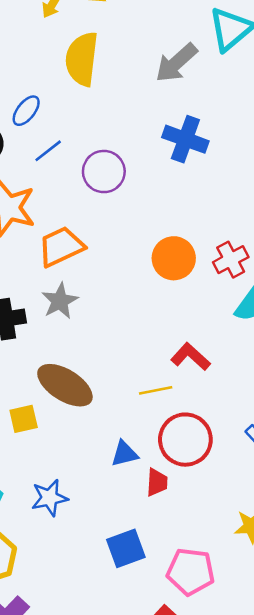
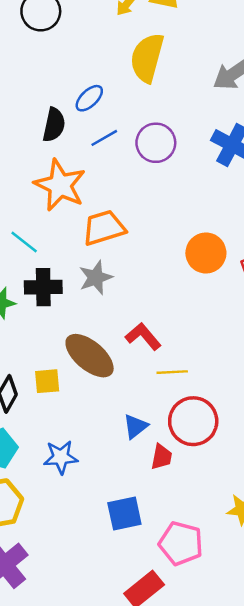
purple circle: (104, 172) -> (156, 143), moved
red L-shape: (191, 357) -> (143, 336), moved
blue triangle: (125, 454) -> (135, 426), turned -32

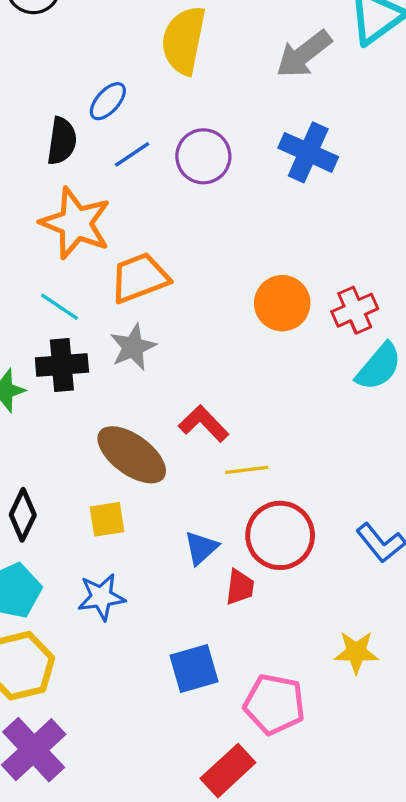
cyan line: (24, 242) -> (60, 307), moved
yellow square: (47, 381) -> (107, 519), moved

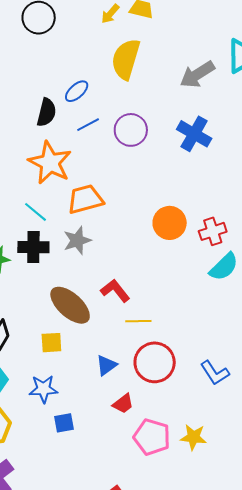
red trapezoid: (240, 587) -> (123, 404), moved, turned 40
blue square: (194, 668) -> (64, 423), moved, size x0.7
pink pentagon: (274, 704) -> (152, 437), moved

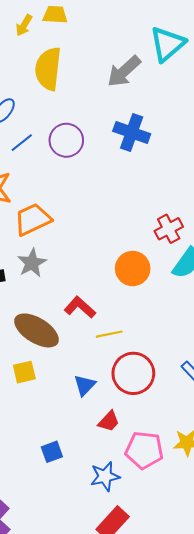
orange circle: (170, 223) -> (133, 269), moved
blue star: (43, 389) -> (105, 476), moved

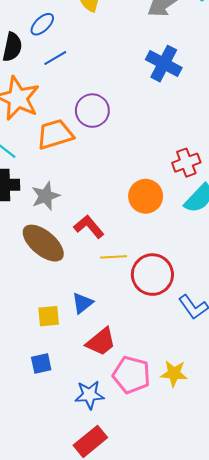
purple circle: (66, 140) -> (92, 111), moved
gray star: (32, 263) -> (46, 196), moved
yellow square: (24, 372) -> (49, 316), moved
red circle: (133, 373) -> (152, 275), moved
red trapezoid: (109, 421) -> (101, 342), size x1.4

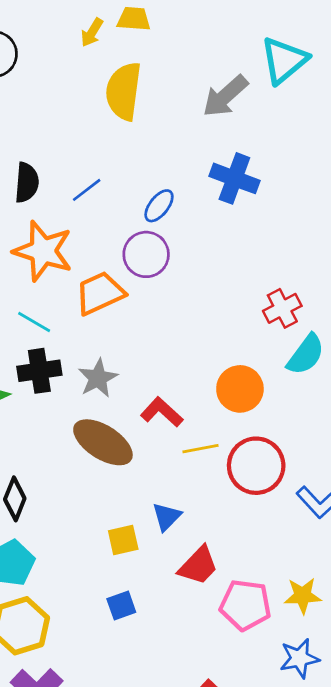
blue ellipse: (42, 24) -> (159, 206), moved
orange circle: (146, 196) -> (240, 389), moved
blue star: (89, 395) -> (299, 658), moved

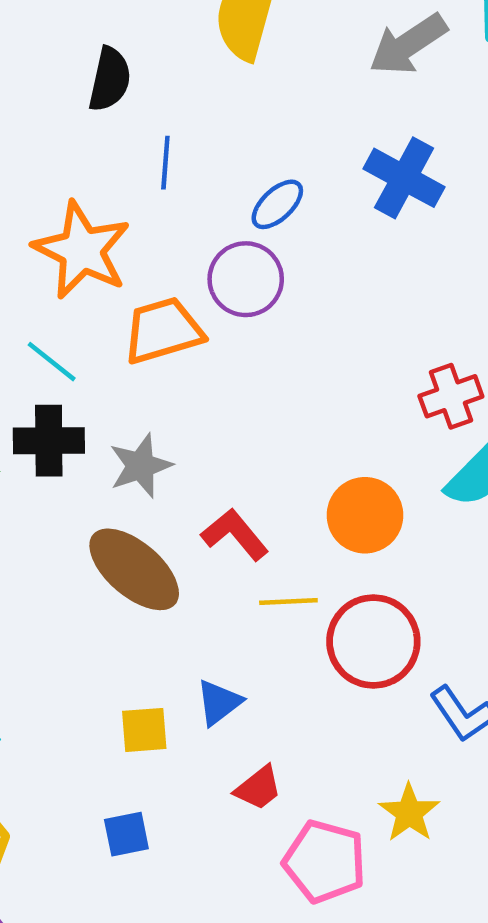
black semicircle: (27, 183) -> (110, 79), moved
blue line: (87, 190) -> (165, 163), turned -56
red trapezoid: (198, 566) -> (258, 788), size x0.7
yellow star: (303, 596) -> (409, 813), moved, turned 30

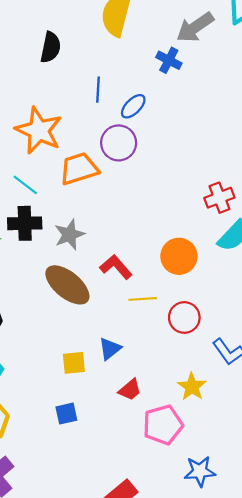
blue line: (165, 163) -> (98, 90), moved
blue cross: (404, 178) -> (169, 60), moved, size x0.7
red circle: (373, 641) -> (184, 317), size x0.7
yellow star: (409, 813) -> (192, 387), moved
pink pentagon: (325, 861) -> (163, 425), turned -30

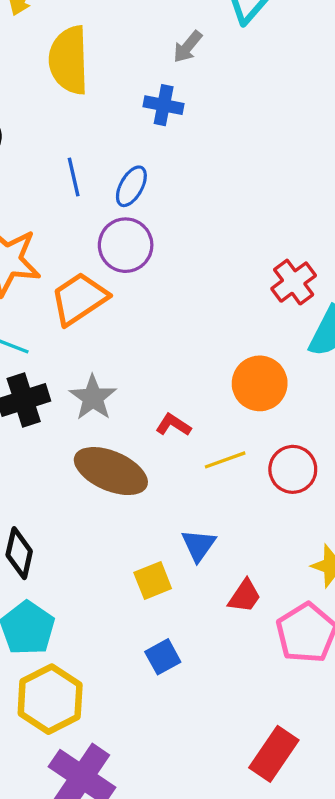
gray arrow: (195, 27) -> (188, 47), size x0.6
red L-shape: (116, 267) -> (173, 425), size x0.7

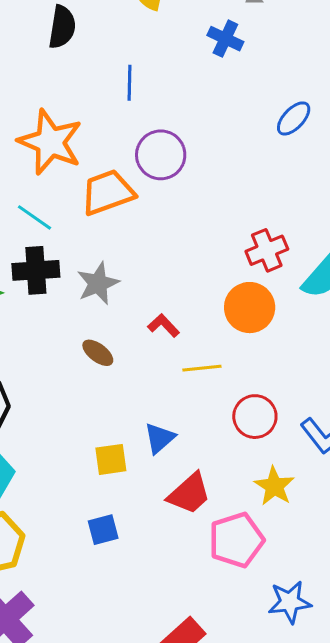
blue ellipse: (131, 186) -> (294, 118), moved
red cross: (294, 282) -> (267, 250), moved
red circle: (293, 469) -> (255, 417), moved
brown ellipse: (111, 471) -> (98, 353), size x0.5
red trapezoid: (245, 596) -> (189, 494), size x1.4

